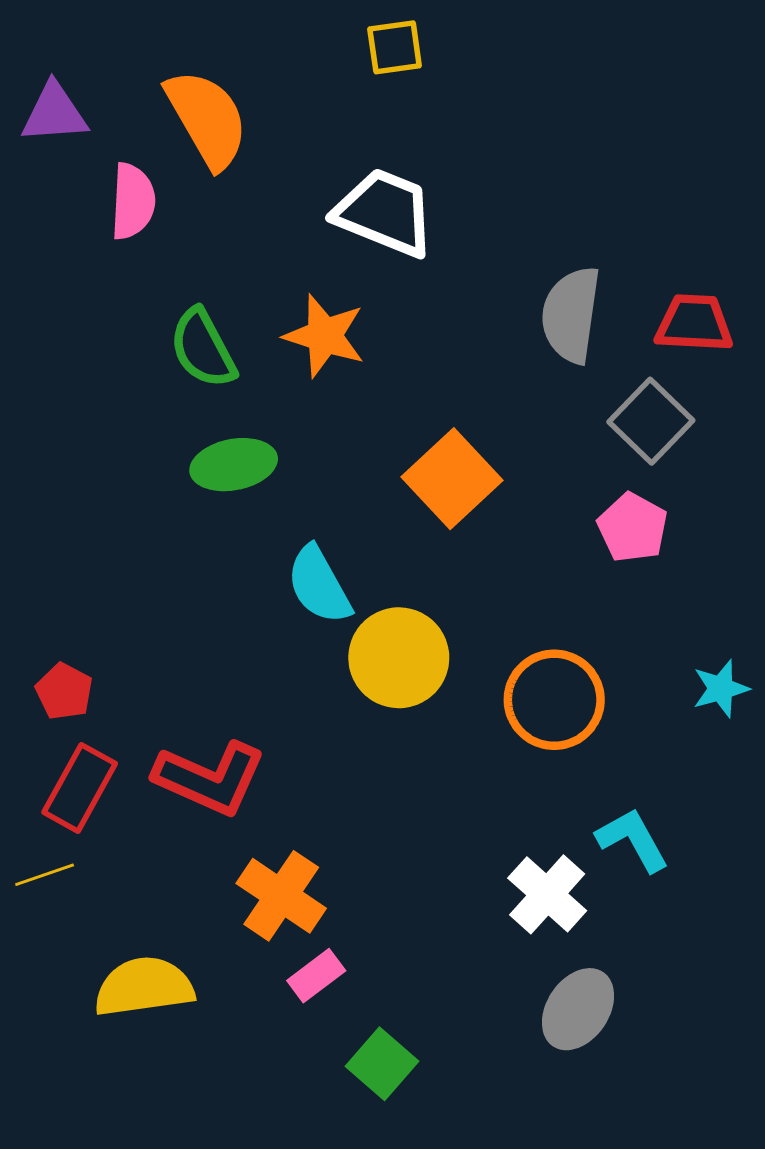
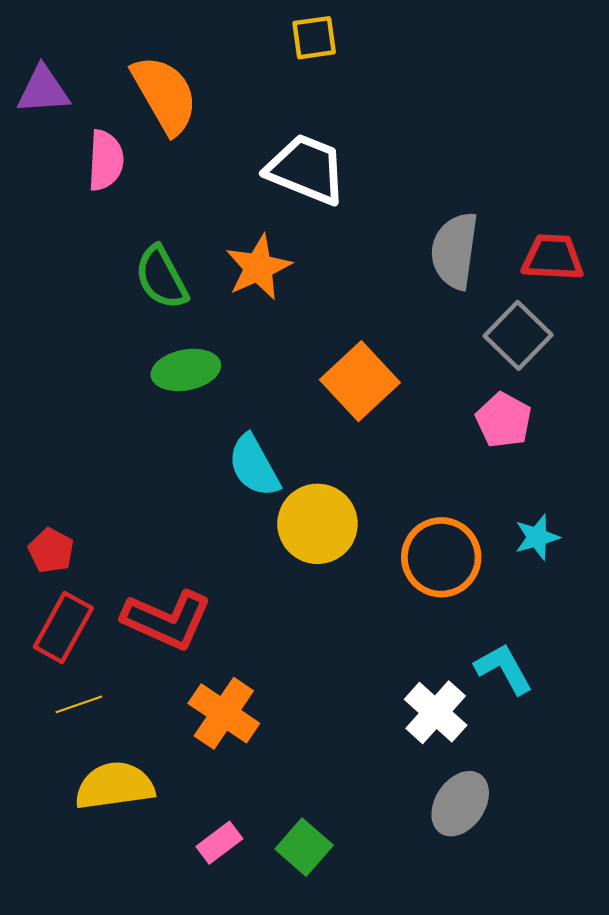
orange star: (325, 336) -> (258, 267), turned 30
cyan star: (721, 689) -> (537, 537), moved
yellow line: (45, 875) -> (79, 704), moved
pink rectangle: (316, 976) -> (219, 843), moved

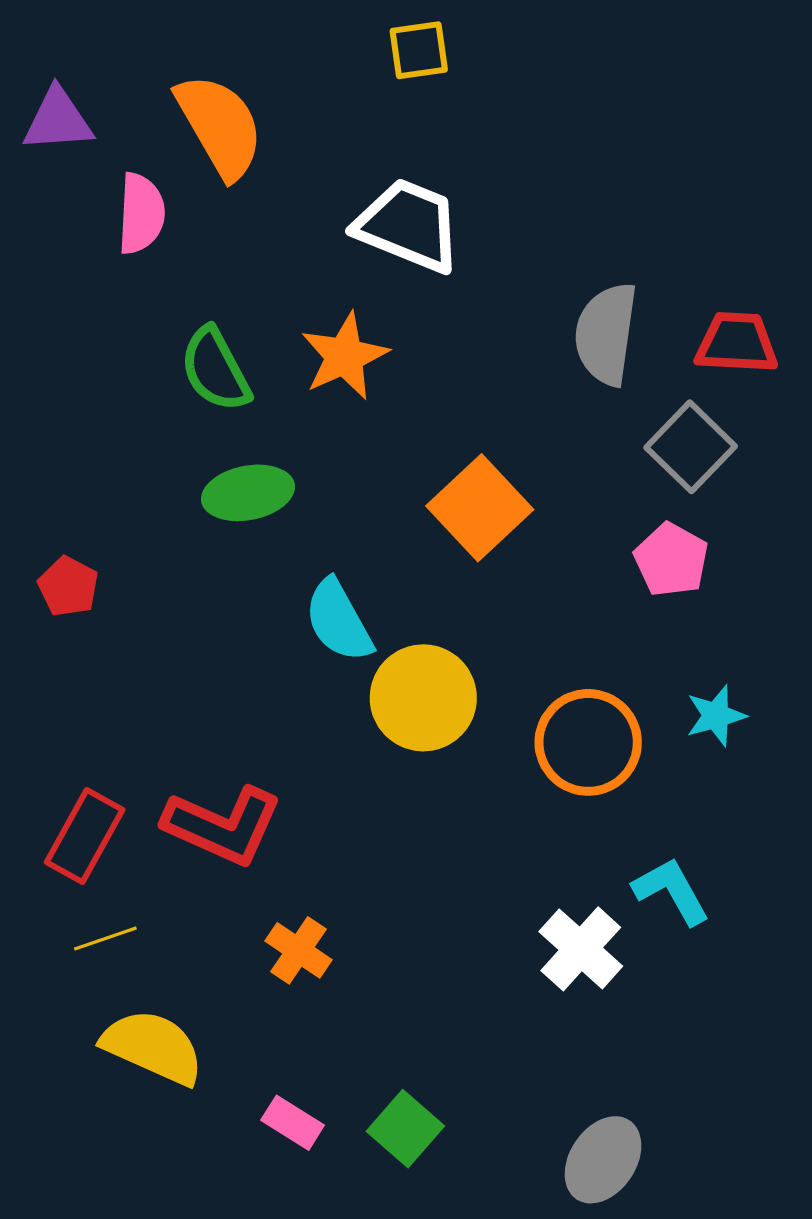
red pentagon: (51, 551) -> (68, 586), moved
orange cross: (224, 713) -> (298, 950), size x0.7
yellow semicircle: (115, 786) -> (153, 1047), turned 32
gray ellipse: (460, 804) -> (603, 1160), moved
pink rectangle: (219, 843) -> (293, 1123), turned 69

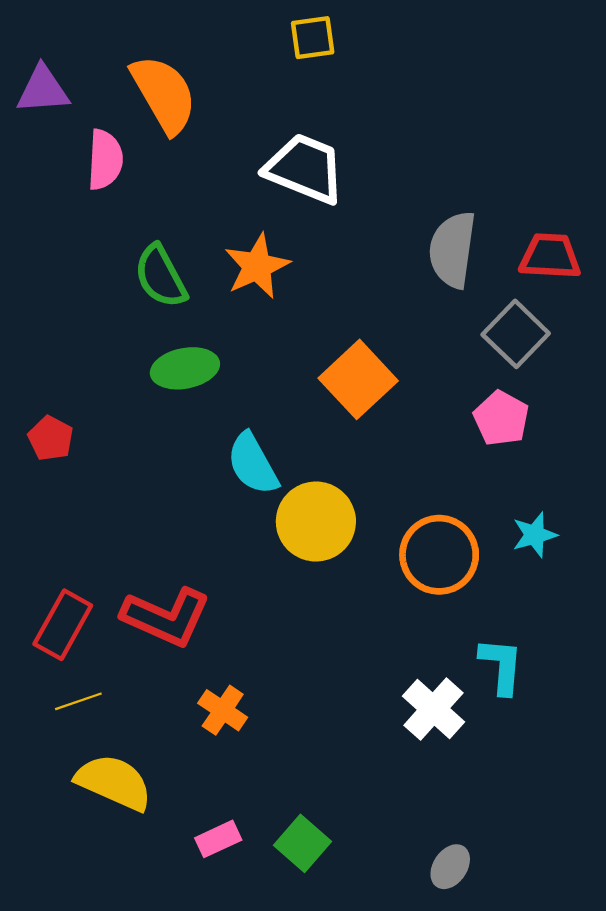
cyan L-shape: (671, 891) -> (501, 666), turned 34
pink rectangle: (293, 1123) -> (218, 839), turned -57
gray ellipse: (603, 1160) -> (450, 867), size x0.7

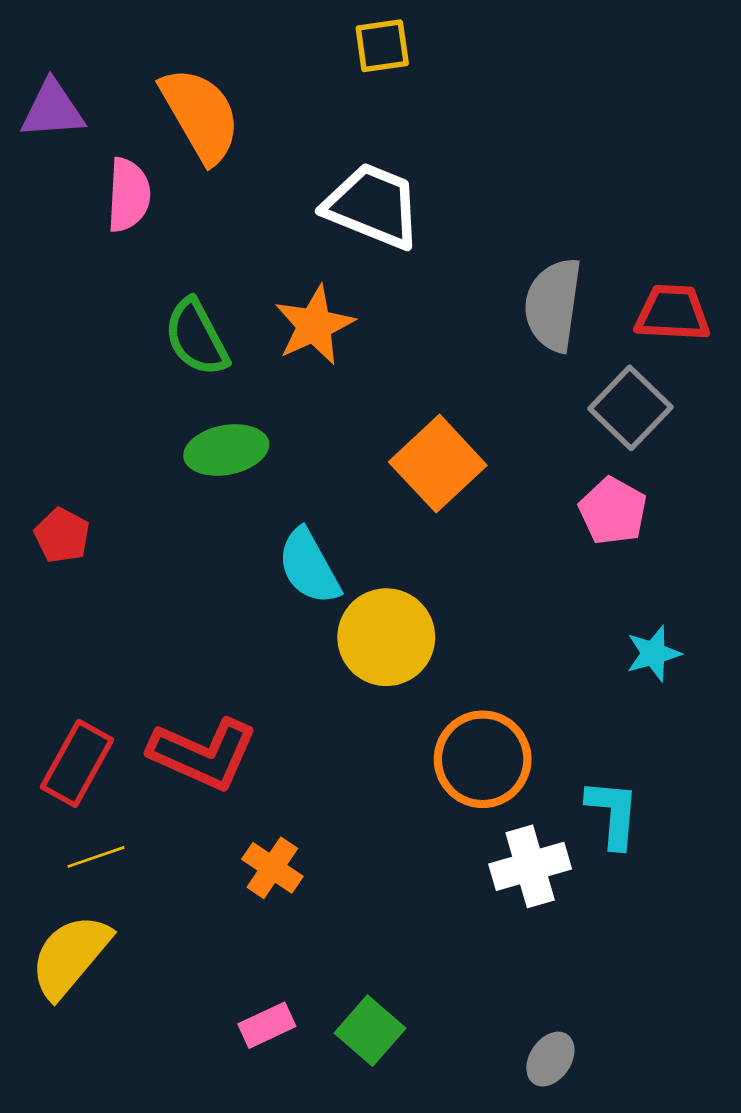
orange circle: (439, 555) -> (483, 759), moved
white cross: (434, 709) -> (530, 866), turned 32
yellow semicircle: (114, 782) -> (70, 956), moved, turned -74

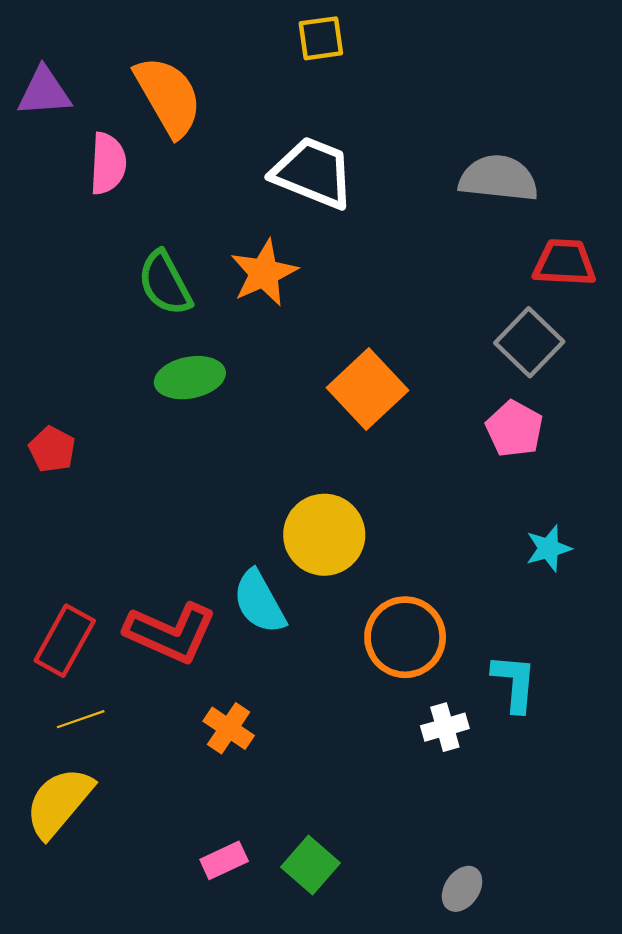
gray semicircle: (553, 305) -> (498, 178), moved, turned 88
cyan semicircle: (309, 567) -> (259, 602), moved
white cross: (530, 866) -> (445, 727), size x0.7

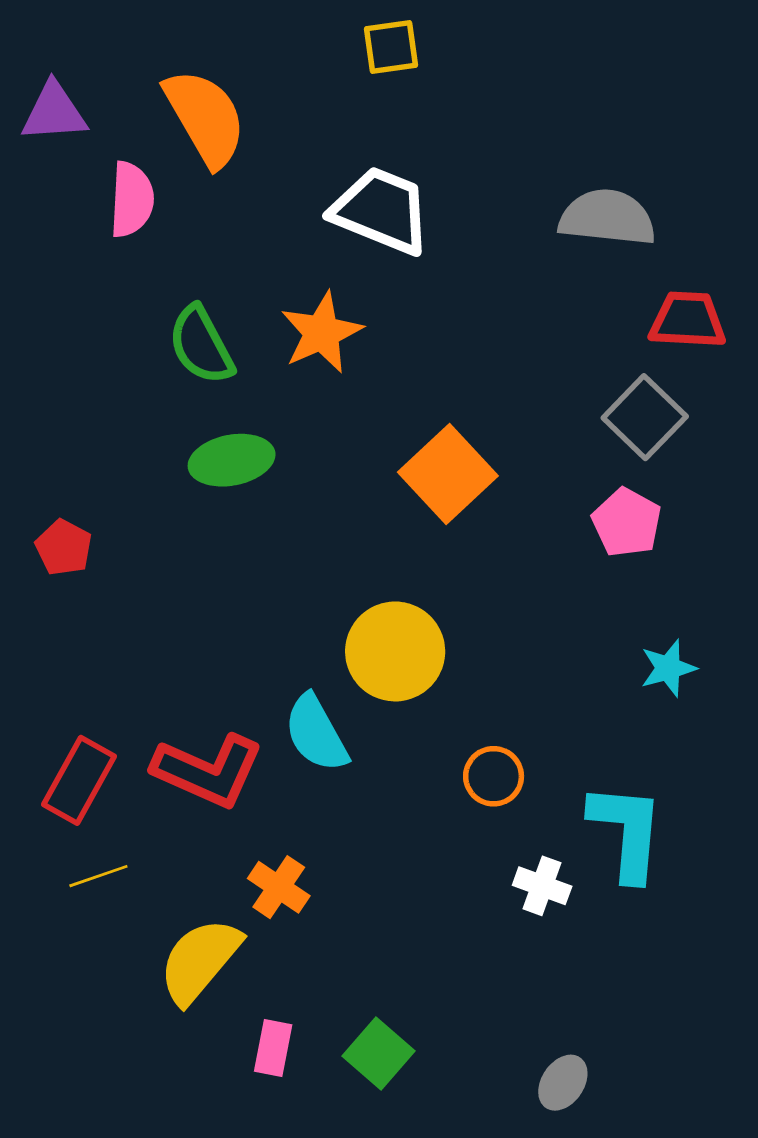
orange circle: (405, 637) -> (494, 776), size x0.6
cyan L-shape: (514, 683) -> (627, 832), size x1.4
white cross: (445, 727) -> (542, 886), turned 36
yellow semicircle: (59, 802) -> (200, 961), moved
pink rectangle: (224, 860) -> (273, 1048), turned -54

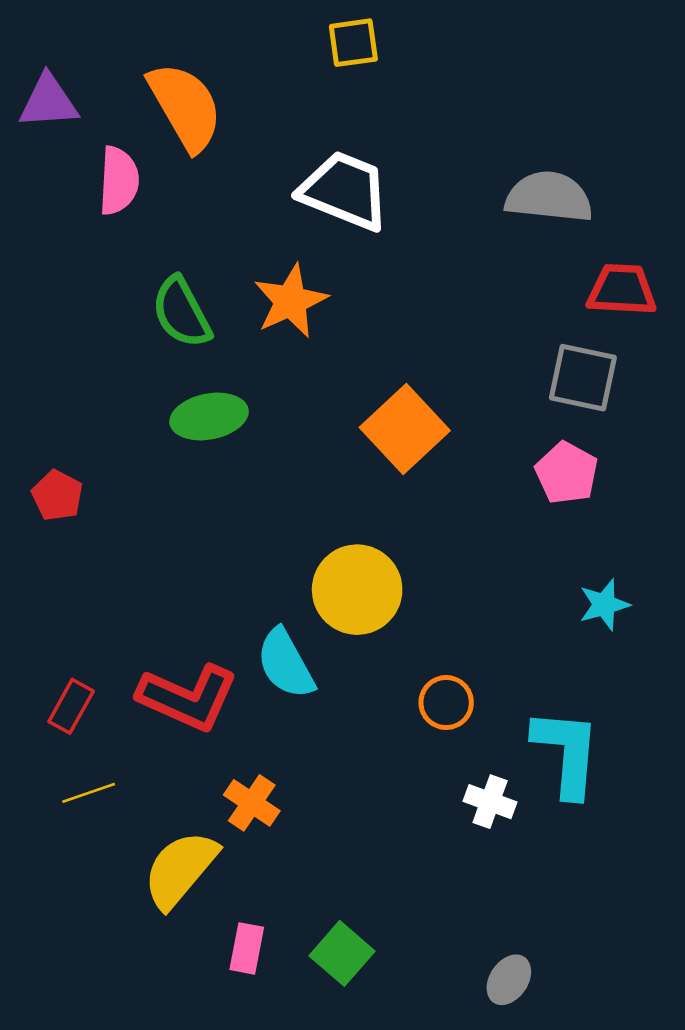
gray square: (645, 417) -> (583, 378), turned -32
red rectangle: (79, 780) -> (71, 706), size x0.7

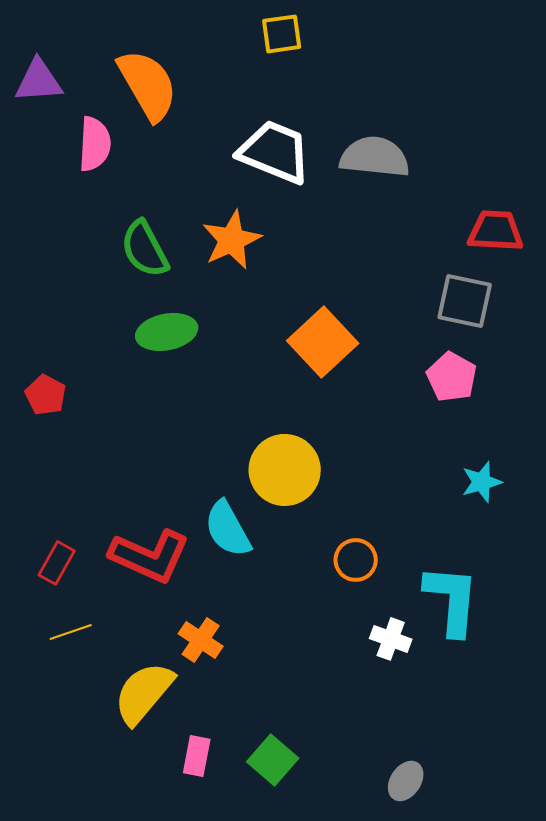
gray semicircle: (549, 197) -> (375, 157), moved

